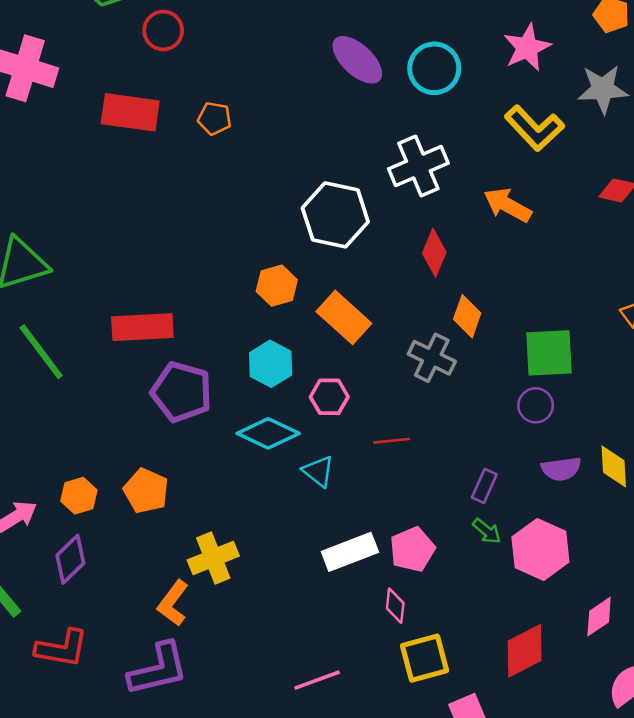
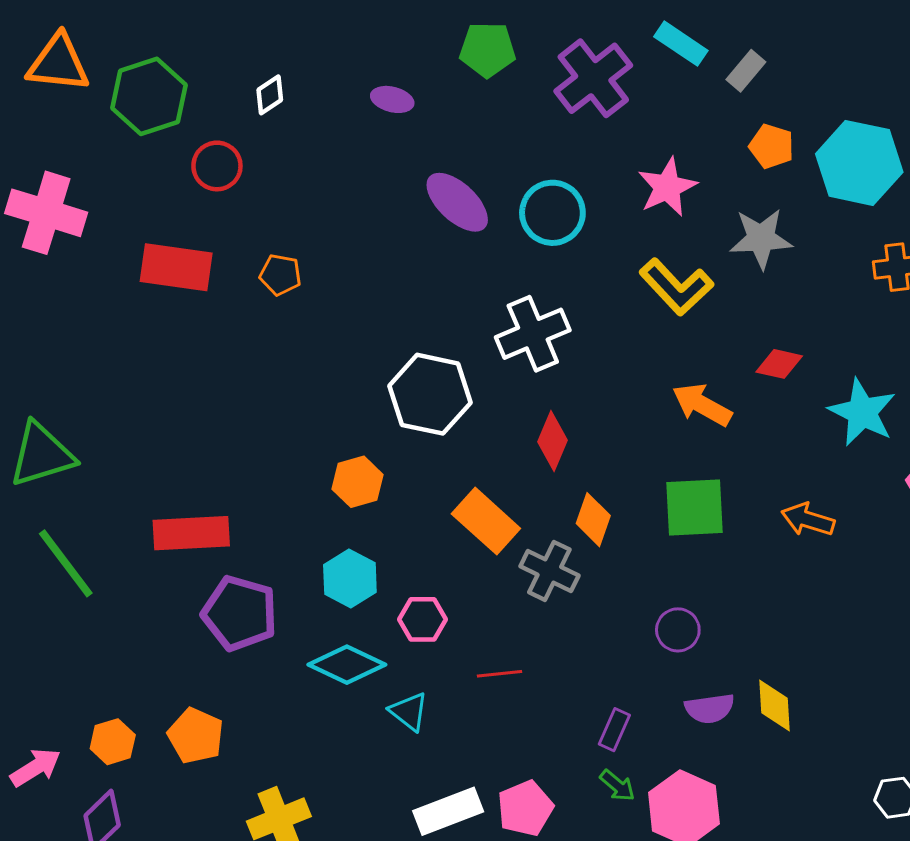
orange arrow: (508, 205) -> (702, 405), moved
orange rectangle: (344, 317) -> (486, 521), moved
green square: (549, 353) -> (694, 507), moved

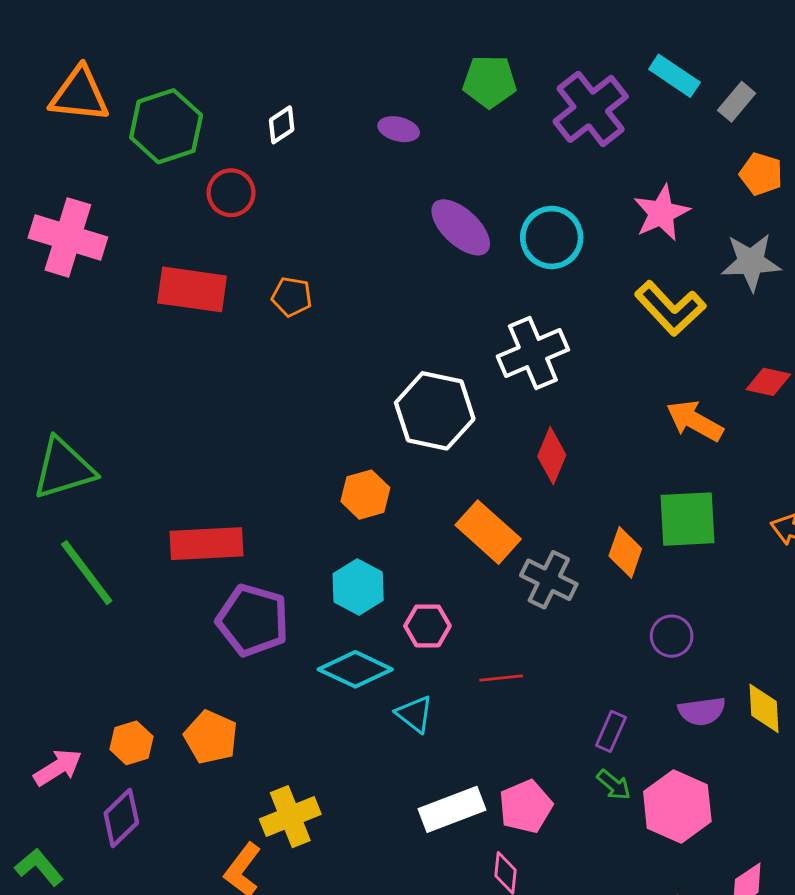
orange diamond: (593, 520) -> (625, 552), moved

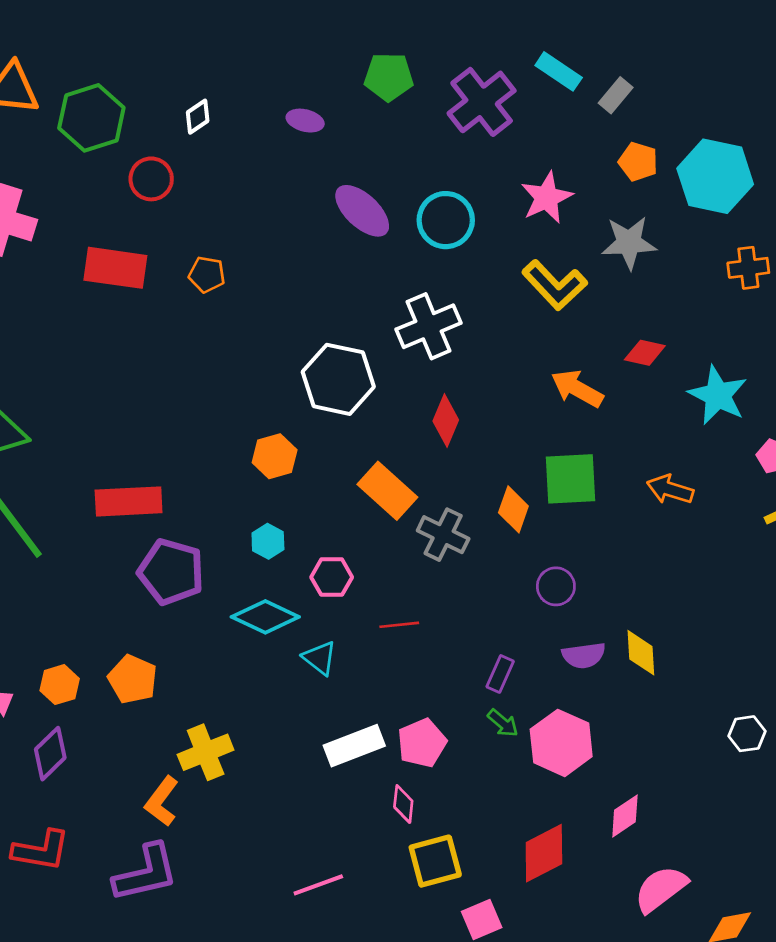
cyan hexagon: (358, 587) -> (268, 541), size x0.7

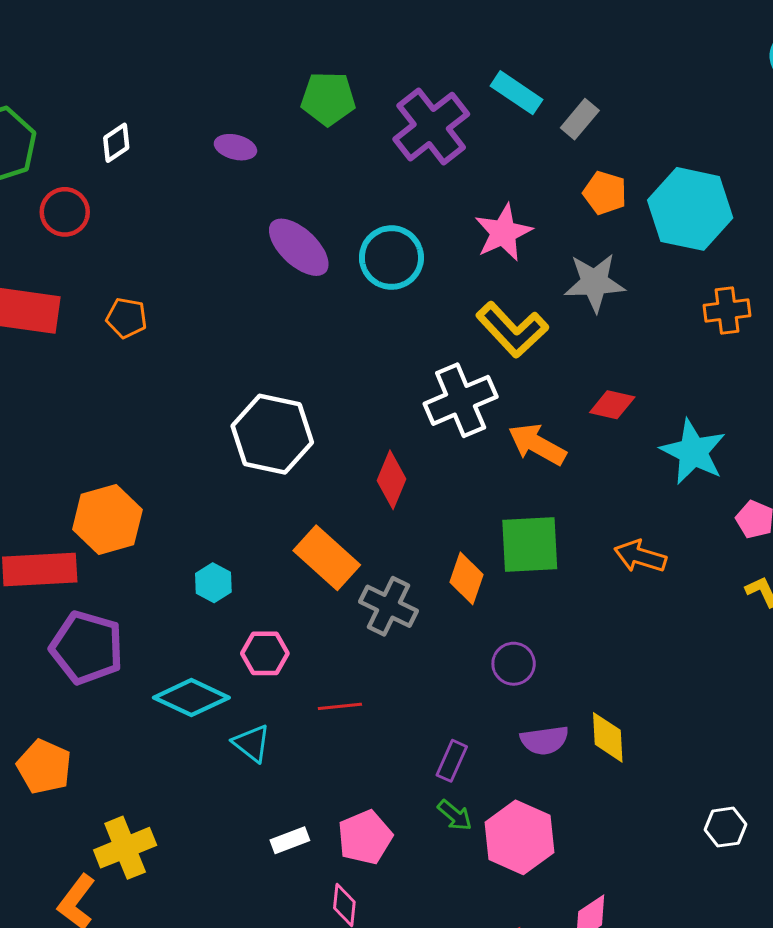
white cross: (429, 326) -> (461, 400), moved
orange hexagon: (275, 456) -> (107, 519), moved, size x1.4
cyan hexagon: (268, 541) -> (213, 583), moved
white rectangle: (354, 746) -> (290, 840), size x0.6

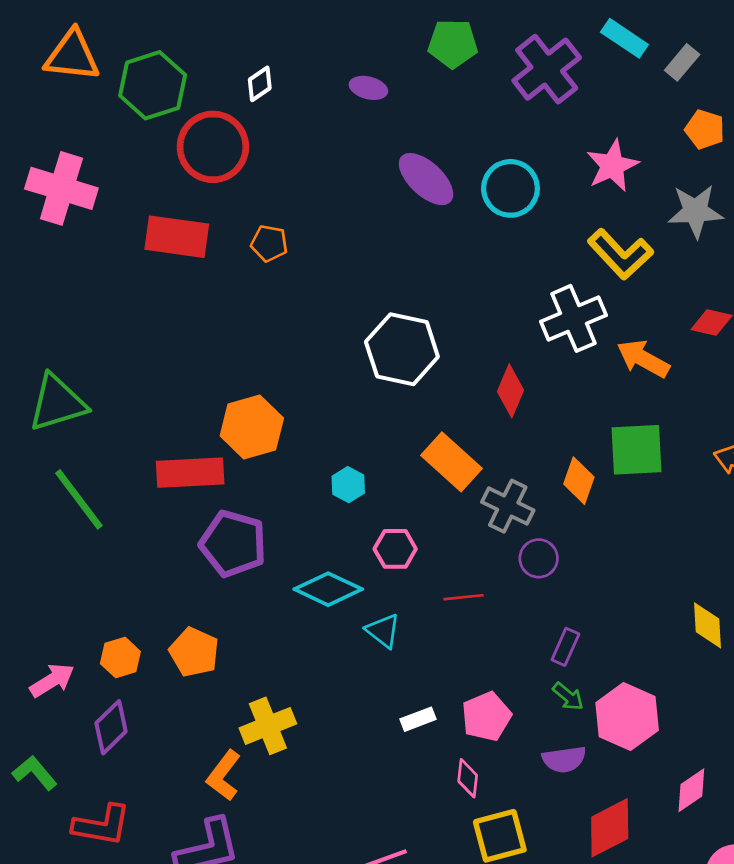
red circle: (65, 212) -> (213, 147), size x1.6
purple circle: (514, 664) -> (539, 558), moved
purple semicircle: (544, 740) -> (564, 759), moved

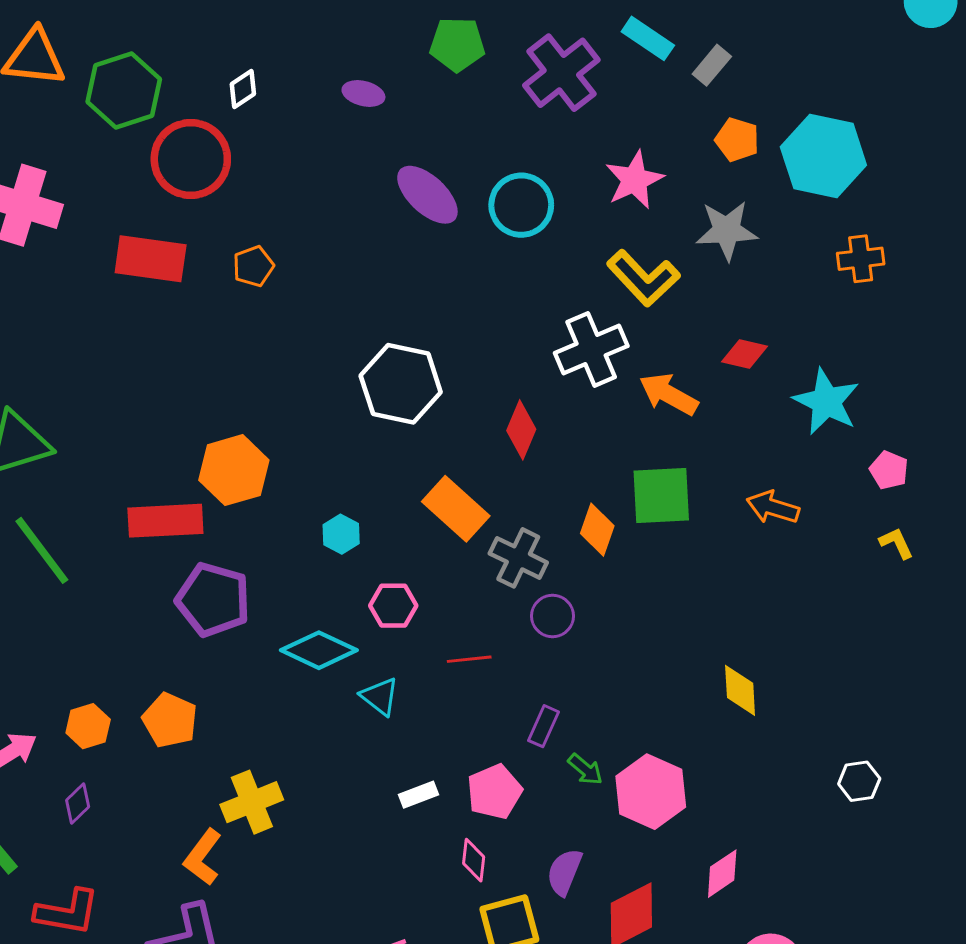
orange pentagon: (269, 243) -> (253, 266), turned -30
purple rectangle: (565, 647) -> (544, 726), moved
purple diamond: (111, 727) -> (78, 804), size x0.7
purple semicircle: (564, 759) -> (564, 872), moved, turned 120

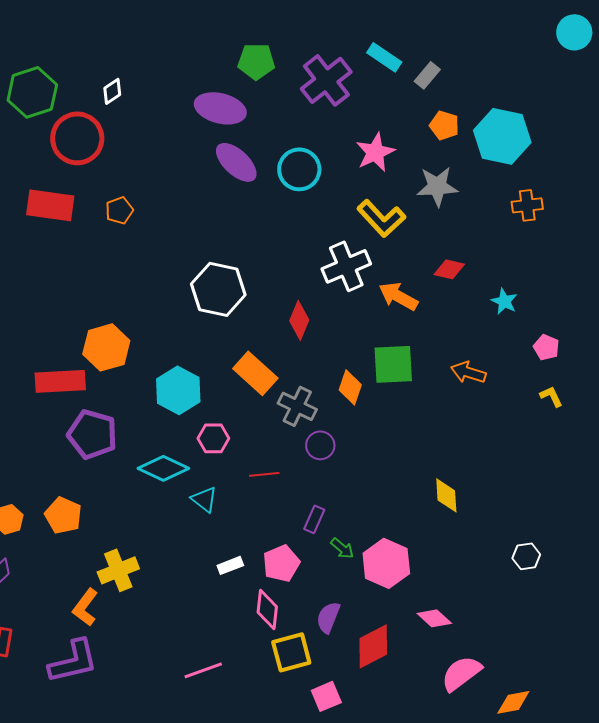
purple ellipse: (363, 93) -> (220, 108), moved, size x1.8
cyan star: (826, 402) -> (504, 301), size x0.6
cyan hexagon: (341, 534) -> (178, 390), size x1.8
pink diamond: (474, 860) -> (267, 609), size x1.4
pink diamond: (722, 874) -> (434, 618), turned 76

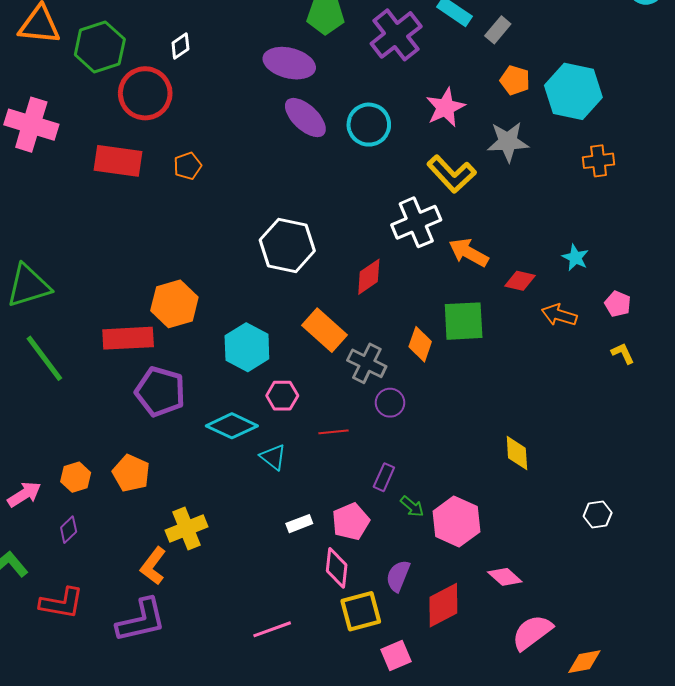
red diamond: (449, 269) -> (520, 281), moved
red diamond: (299, 320) -> (369, 277), turned 33
orange arrow: (468, 372) -> (559, 315), moved

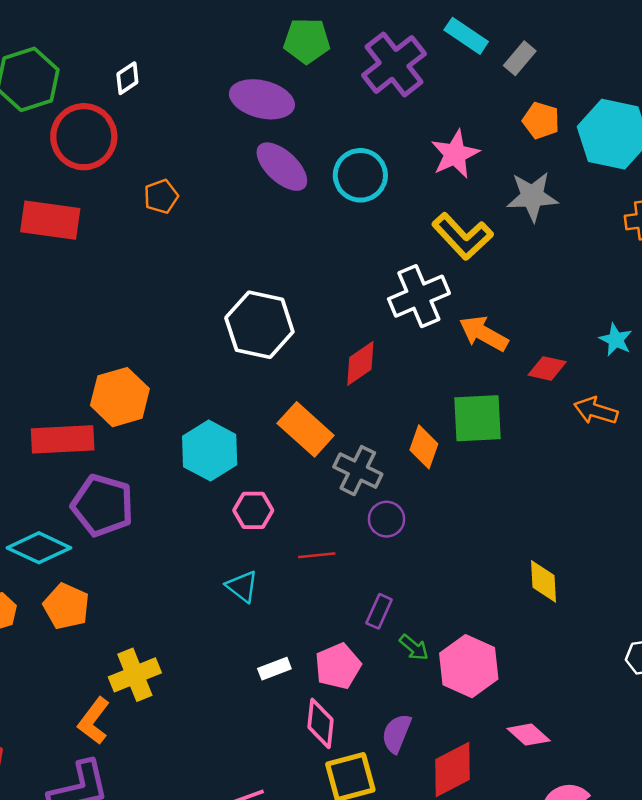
orange pentagon: (187, 166) -> (161, 196), moved
cyan diamond: (232, 426) -> (39, 548), moved

